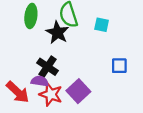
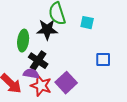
green ellipse: (31, 16) -> (23, 41), moved
black star: (57, 33) -> (47, 30), turned -30

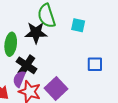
purple semicircle: (31, 74) -> (19, 79), turned -77

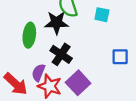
black cross: (26, 65) -> (61, 54), moved

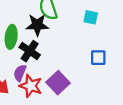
cyan square: (102, 15) -> (91, 17), moved
black cross: (61, 54) -> (30, 51), moved

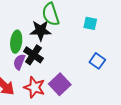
blue square: (98, 58) -> (97, 61), turned 35
purple semicircle: (20, 73) -> (19, 62), moved

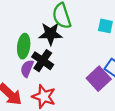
purple square: (60, 84) -> (99, 79), moved

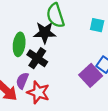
purple semicircle: (27, 69) -> (22, 81), moved

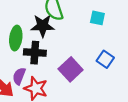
black cross: (37, 58) -> (35, 53), turned -30
purple square: (91, 75) -> (71, 69), moved

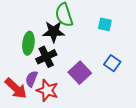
black cross: (35, 53) -> (46, 57), turned -30

